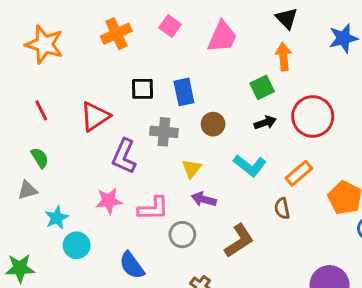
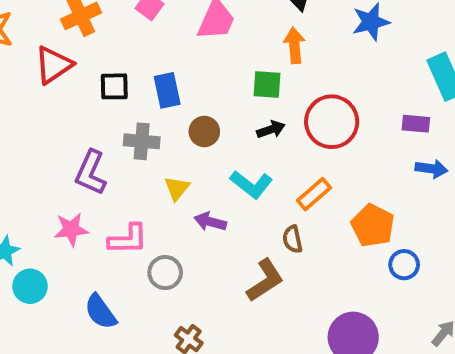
green square: (262, 87) -> (267, 84), turned 30
red triangle: (95, 116) -> (54, 65), moved
purple arrow: (204, 199) -> (210, 222), moved
brown L-shape: (239, 241) -> (265, 280), moved

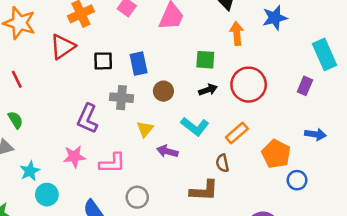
orange arrow: (294, 45) -> (237, 33), moved
purple rectangle: (416, 124) -> (305, 86), turned -72
blue arrow: (432, 169) -> (315, 134), moved
gray circle: (165, 273) -> (137, 197), moved
brown L-shape: (265, 280) -> (204, 191), turned 36

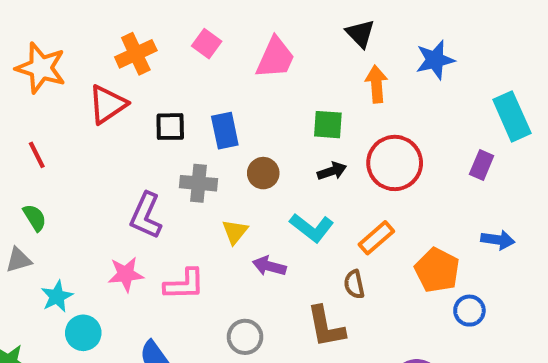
brown L-shape: (204, 191) -> (326, 327), turned 76
gray circle: (137, 197) -> (245, 337), moved

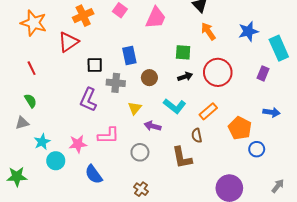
blue star: (435, 60) -> (248, 31), moved
orange arrow: (376, 84) -> (208, 31), turned -30
black square: (170, 127) -> (95, 65), moved
pink star: (126, 274) -> (78, 144), moved
gray circle: (245, 337) -> (140, 152), moved

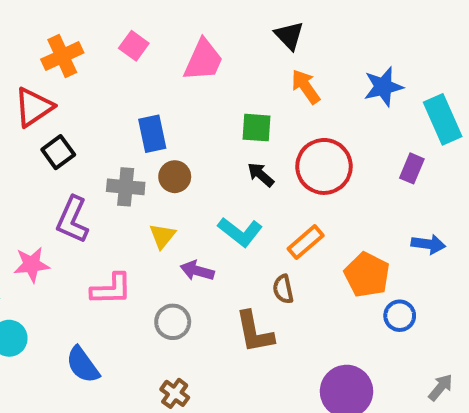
black square: (95, 65) -> (58, 152), moved, turned -35
black arrow: (185, 77) -> (261, 175), turned -120
brown circle: (149, 78) -> (175, 177), moved
pink star: (78, 144) -> (32, 265), moved

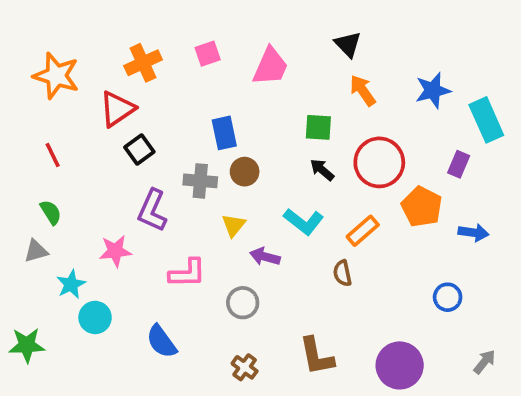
pink square: (134, 46) -> (208, 54), turned 35
orange pentagon: (367, 275) -> (422, 207), moved
brown L-shape: (254, 332) -> (317, 356), moved

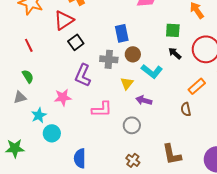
cyan L-shape: (304, 221) -> (152, 71), moved
blue semicircle: (161, 341) -> (80, 158), moved, turned 36

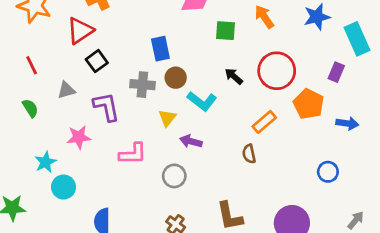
green square: (173, 30) -> (225, 31), moved
purple L-shape: (83, 75) -> (106, 107), turned 145
gray triangle: (20, 97) -> (66, 90), moved

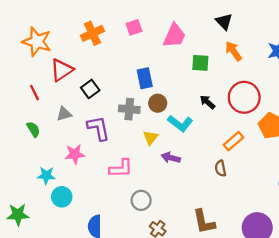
red triangle: (80, 31) -> (62, 70), moved
cyan star: (46, 162) -> (46, 175), turned 30
gray circle: (174, 176) -> (141, 200), moved

